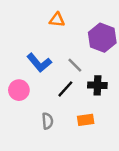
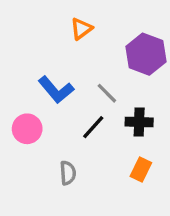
orange triangle: (57, 20) -> (81, 29), turned -42
orange rectangle: (86, 120) -> (141, 170), moved, turned -56

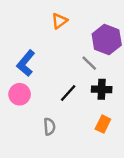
blue L-shape: (56, 90) -> (26, 63), moved, turned 80
gray line: (107, 93) -> (89, 63), moved

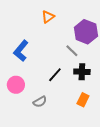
pink circle: (20, 94) -> (16, 85), moved
gray semicircle: (49, 127) -> (40, 102), turned 64

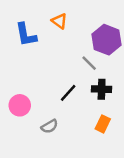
orange triangle: (48, 17) -> (59, 21), turned -48
blue L-shape: (21, 51) -> (26, 35), moved, turned -50

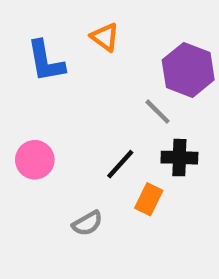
pink circle: (20, 105) -> (35, 160), moved
orange rectangle: (103, 124) -> (149, 199), moved

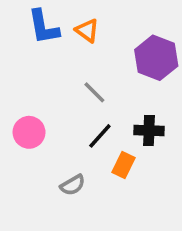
blue L-shape: (46, 61) -> (44, 27), moved
gray line: (157, 112) -> (94, 92), moved

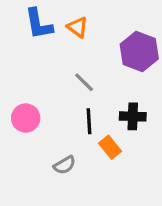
black line: (100, 136) -> (89, 121), turned -45
orange rectangle: (124, 165) -> (110, 147), turned -65

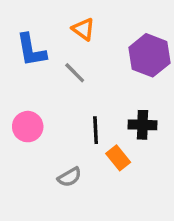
blue L-shape: (39, 24) -> (31, 50), moved
gray line: (84, 82) -> (75, 73), moved

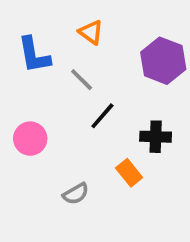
black line: (96, 130) -> (102, 116), moved, turned 44

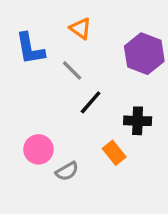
pink circle: (30, 139) -> (38, 149), moved

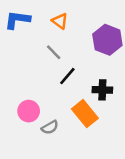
blue L-shape: (30, 49) -> (17, 20), moved, turned 108
orange rectangle: (114, 153) -> (85, 114), size x1.5

